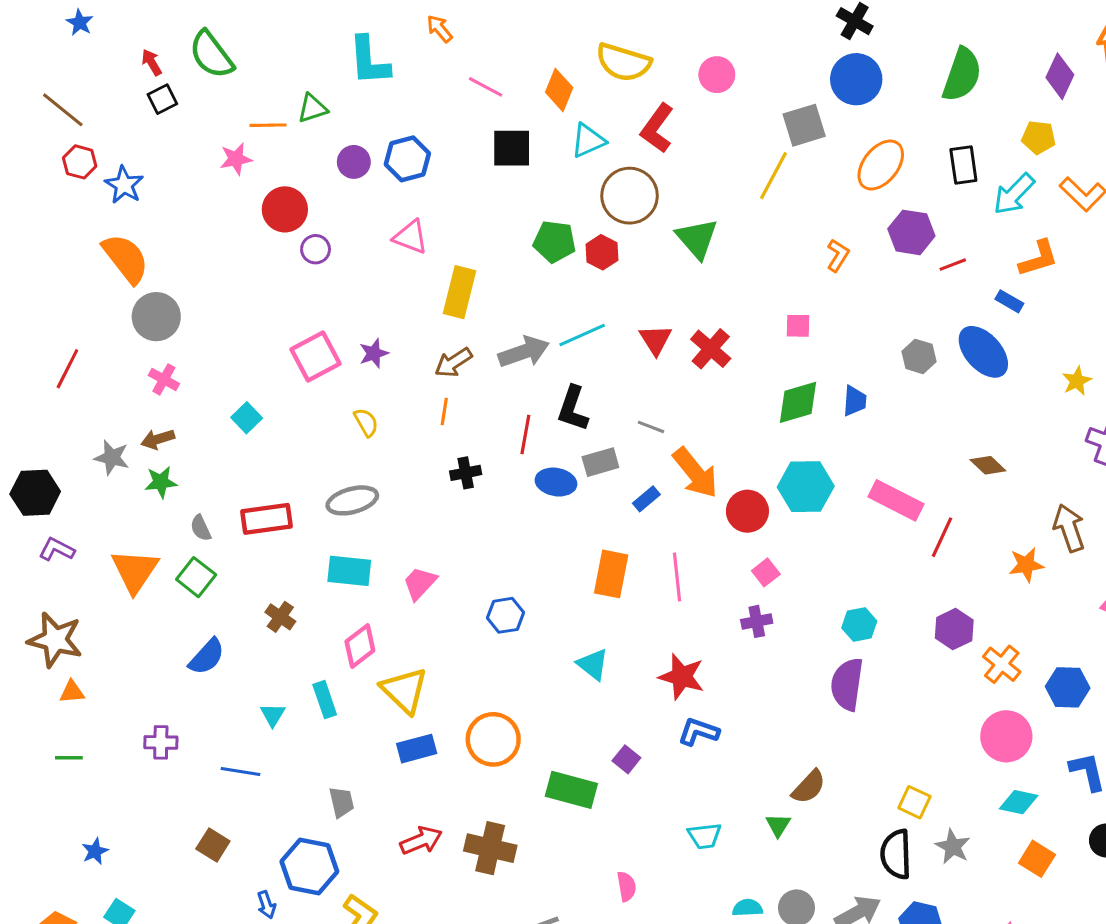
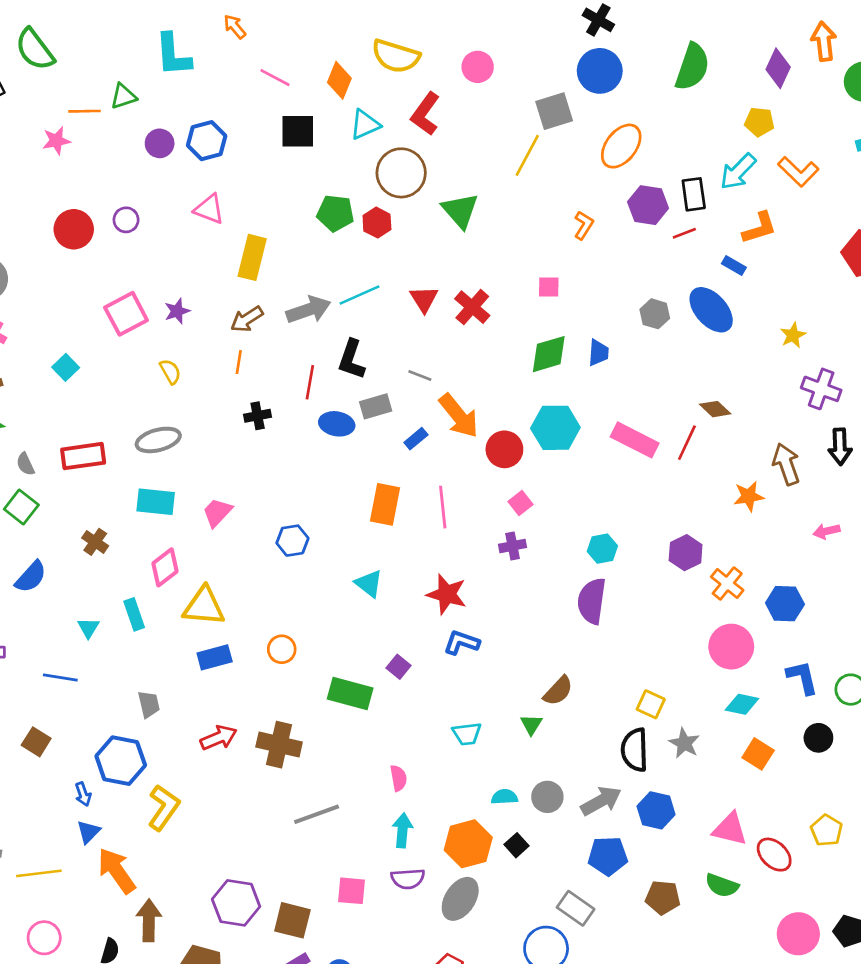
black rectangle: (963, 165) -> (694, 194), moved
red circle: (285, 209) -> (74, 229), moved
red line: (942, 537) -> (687, 443), moved
yellow triangle: (404, 690) -> (204, 606), turned -39
orange circle: (493, 739) -> (282, 649), size x0.6

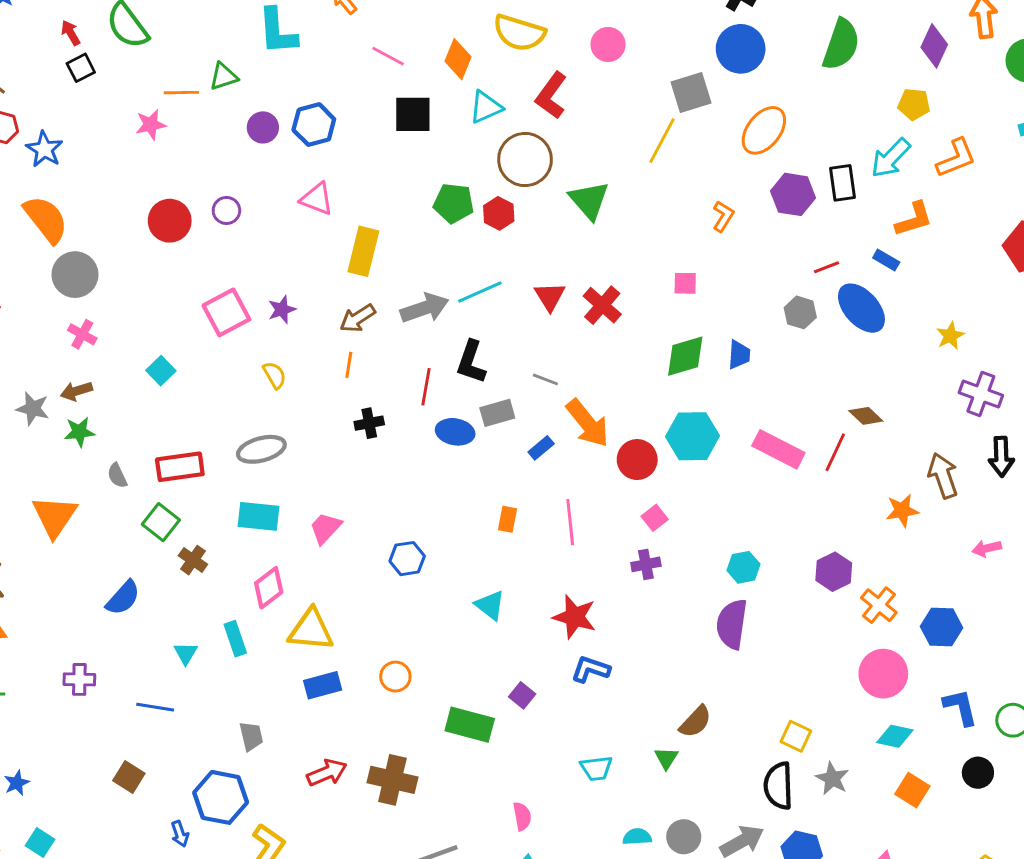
orange L-shape: (798, 172) -> (956, 158), turned -66
red line: (684, 233) -> (826, 267), moved
orange rectangle: (385, 504) -> (508, 519), size x0.6
green square: (21, 507) -> (161, 522), moved

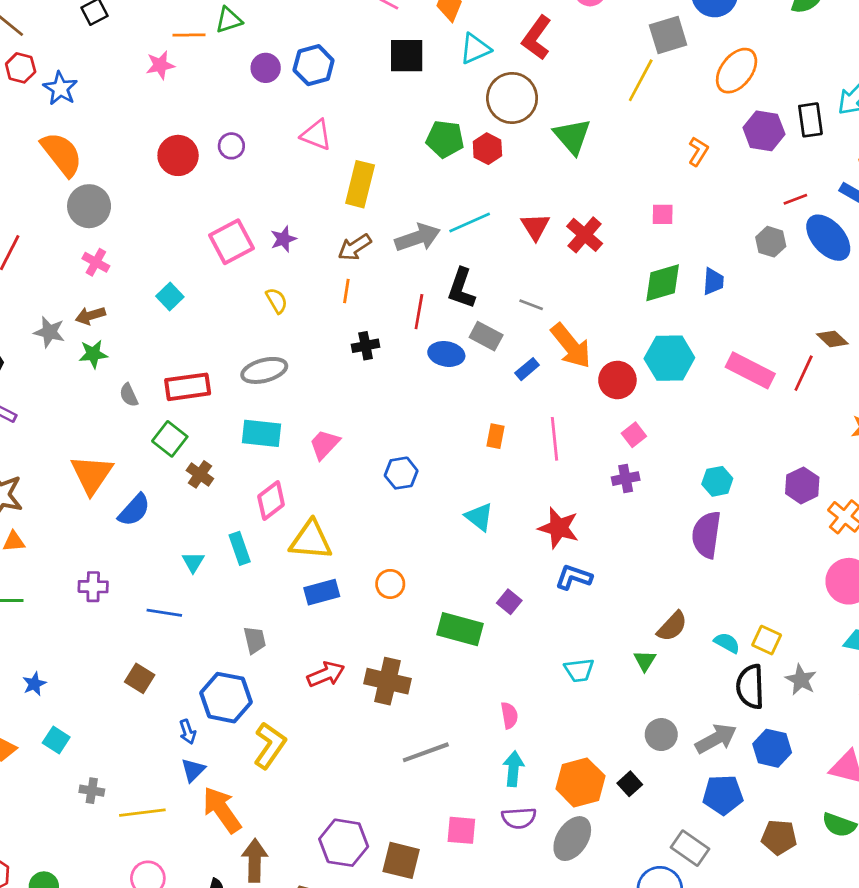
gray rectangle: (497, 413) -> (486, 336), turned 44
orange triangle: (55, 516) -> (92, 474), moved
cyan semicircle: (637, 837) -> (727, 643), moved, turned 32

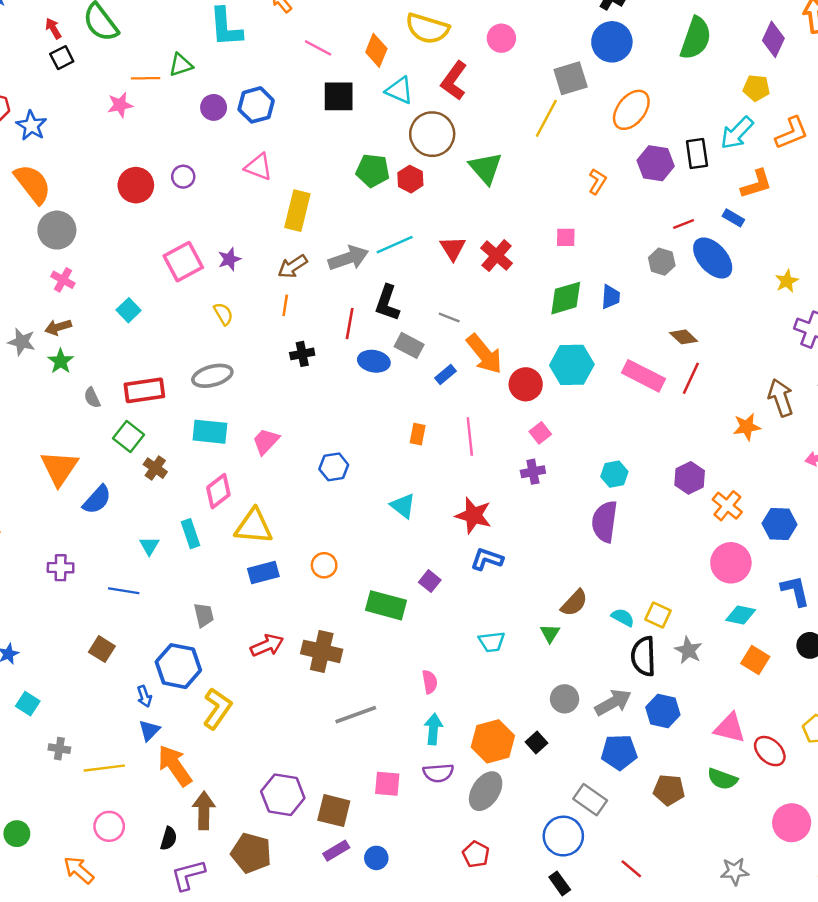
cyan triangle: (475, 49) -> (399, 90), turned 48
brown diamond: (832, 339) -> (684, 337), moved
green star: (93, 354) -> (61, 361), turned -30

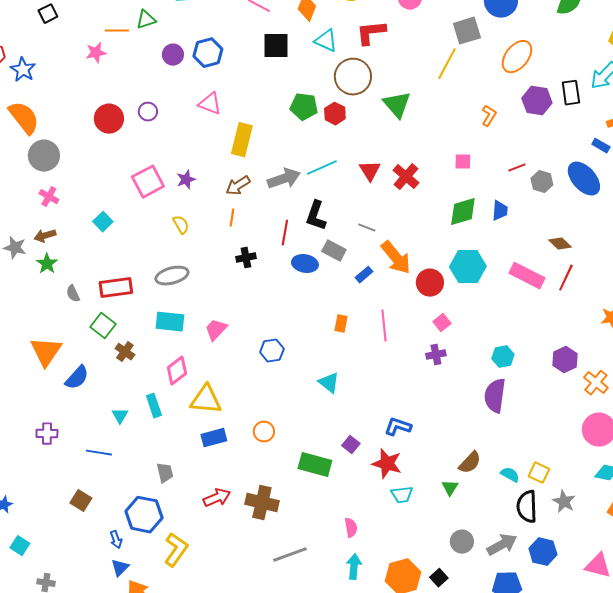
red L-shape: (454, 81) -> (371, 33), turned 48
red line: (684, 224) -> (517, 168), moved
red star: (473, 515) -> (387, 464), moved

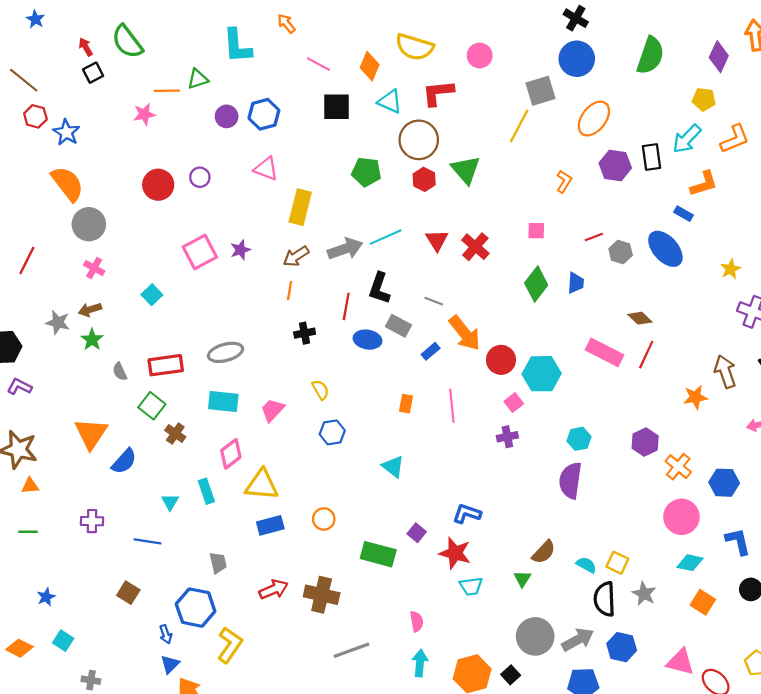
red hexagon: (335, 114) -> (424, 179), moved
green diamond: (463, 212) -> (536, 284), turned -36
yellow semicircle: (181, 225) -> (321, 390), moved
cyan hexagon: (468, 267) -> (542, 374), moved
gray circle: (462, 542) -> (535, 636), size x1.5

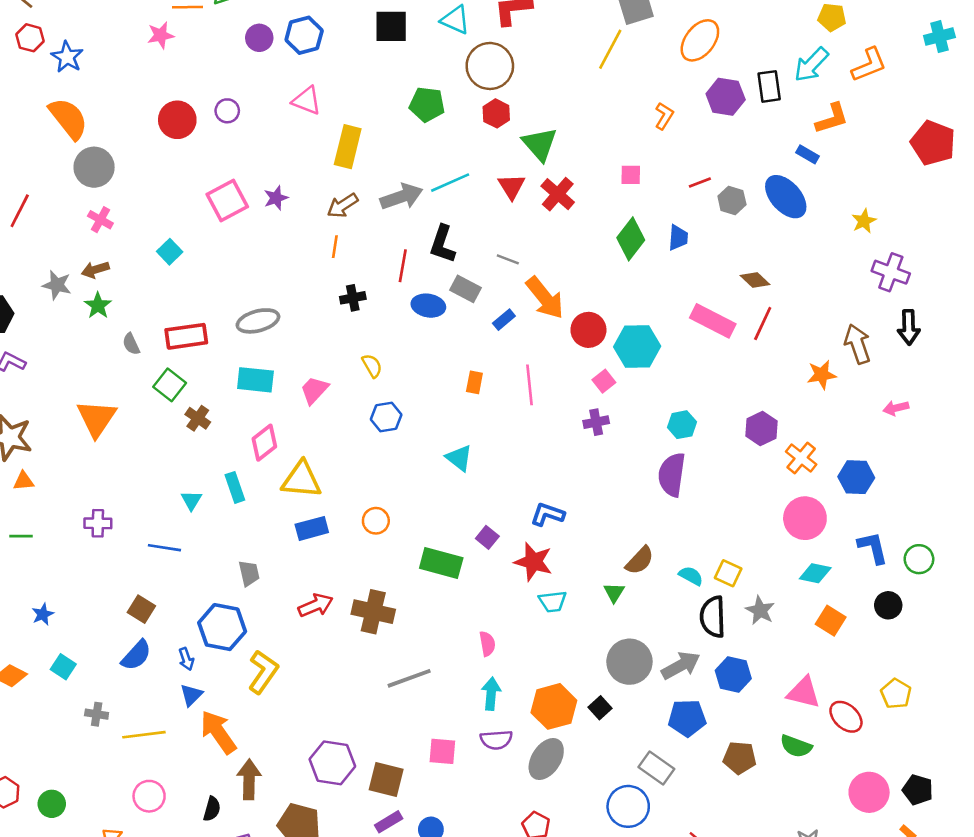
green triangle: (466, 170) -> (540, 144), moved
blue semicircle: (124, 461) -> (136, 655), moved

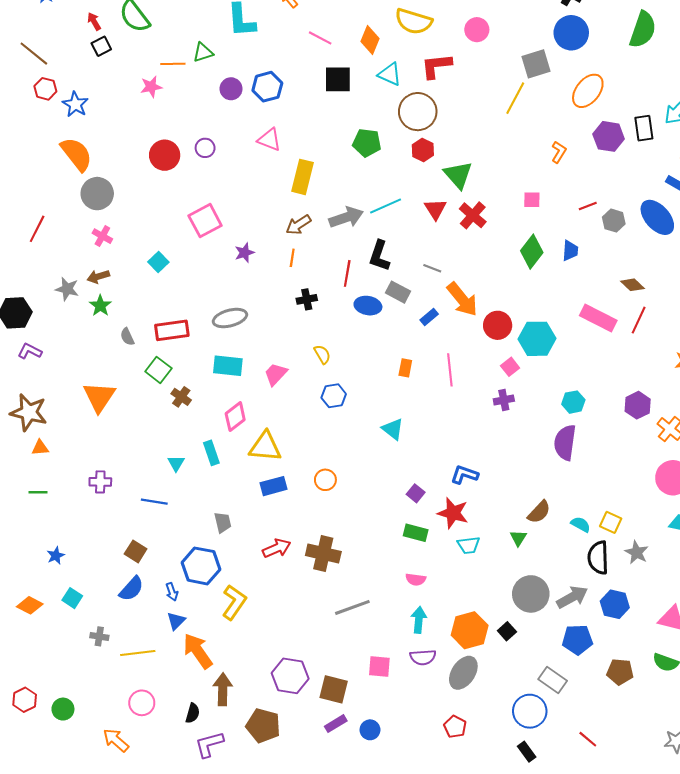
purple star: (276, 198) -> (244, 253), moved
green rectangle: (441, 563) -> (416, 533), moved, size x0.7
pink semicircle: (487, 644) -> (416, 579), turned 108

